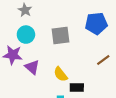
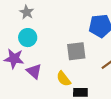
gray square: (61, 36) -> (76, 51), moved

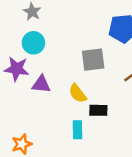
purple triangle: (34, 71) -> (41, 84), turned -35

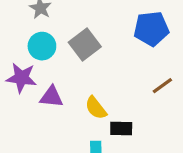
gray square: (93, 60) -> (85, 44), moved, turned -30

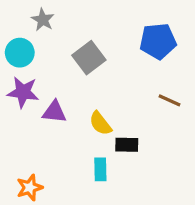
cyan circle: (42, 46) -> (20, 53), moved
brown line: (162, 86) -> (169, 100), turned 60

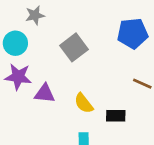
gray star: (43, 20) -> (35, 15), turned 30
black rectangle: (127, 145) -> (116, 116), moved

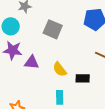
gray square: (74, 47) -> (53, 29), turned -30

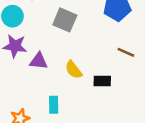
cyan rectangle: (60, 97) -> (54, 105), moved

